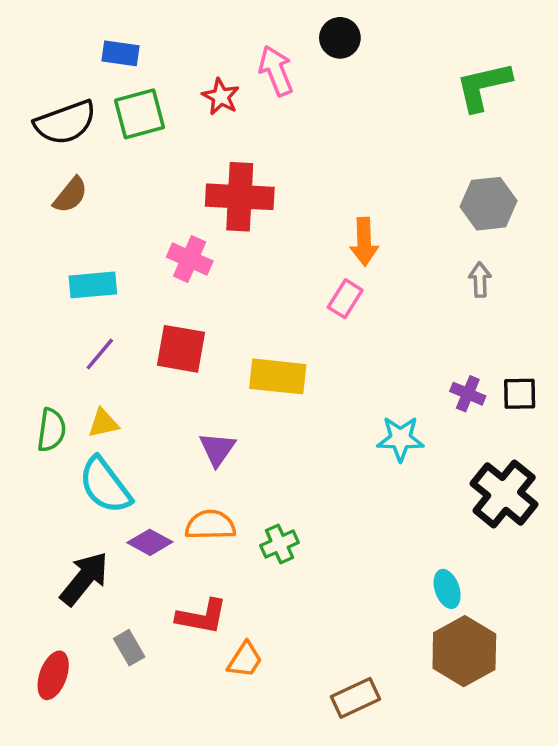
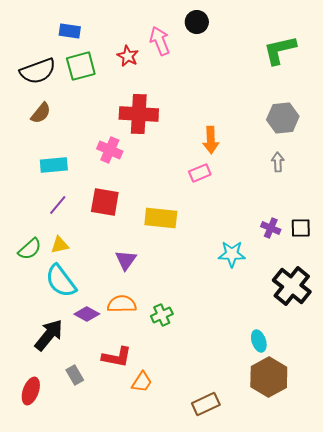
pink rectangle: (345, 299) -> (200, 173), turned 35
green semicircle: (51, 430) -> (30, 249), turned 40

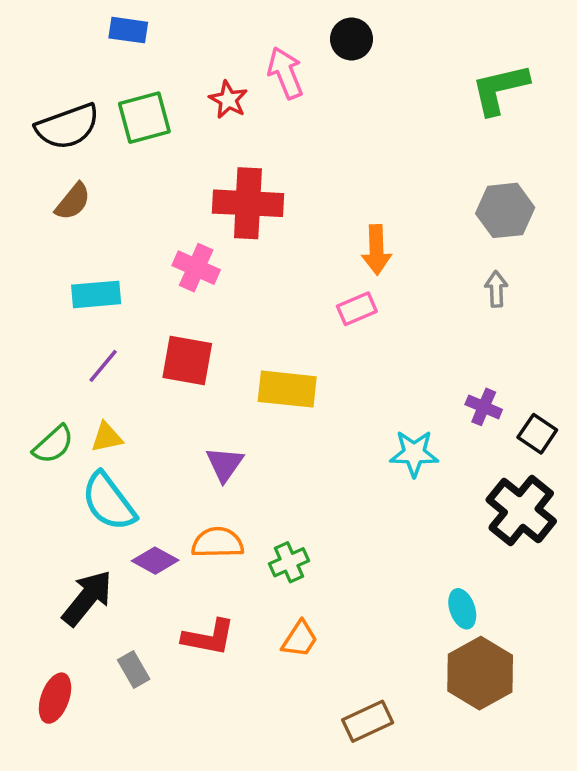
blue rectangle: (70, 31) -> (128, 30), moved
black square: (301, 228) -> (537, 434), moved, turned 35
orange trapezoid: (142, 382) -> (300, 639), moved

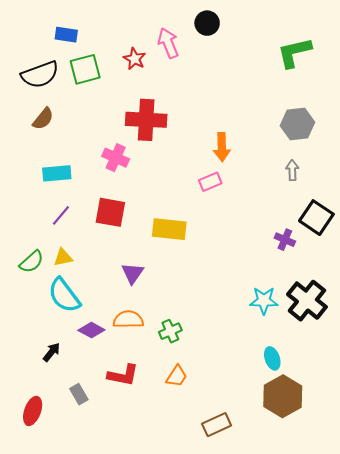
blue rectangle: (128, 30) -> (66, 35), moved
black square: (537, 434) -> (316, 218), moved, size x1.5
cyan star: (414, 453) -> (264, 301), moved
black arrow: (87, 598) -> (52, 352), size x0.6

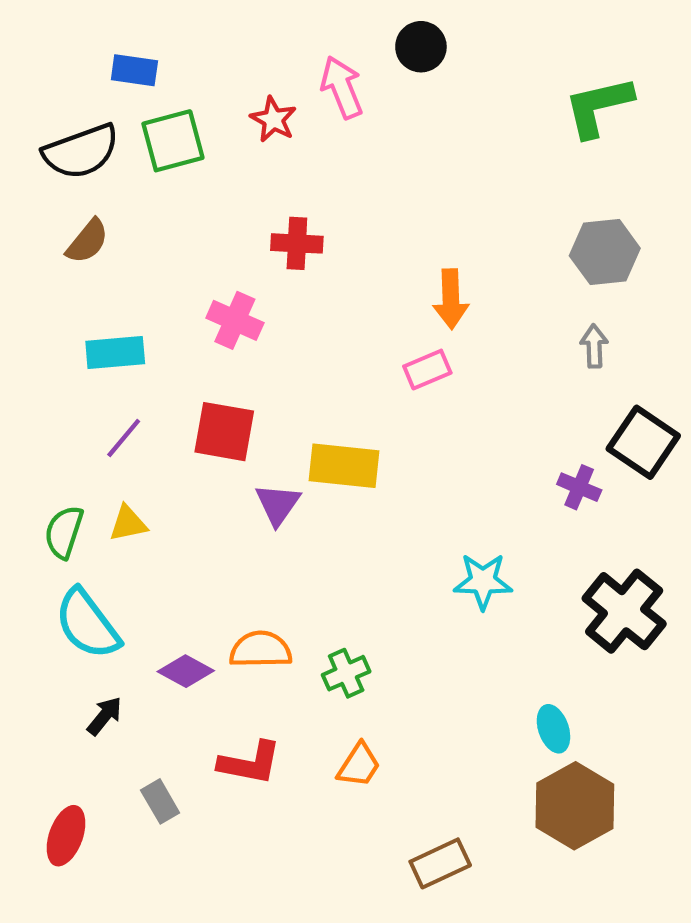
red cross: (146, 120) -> (297, 243), size x0.6
green semicircle: (32, 262) -> (64, 532), turned 150
purple triangle: (132, 273) -> (278, 504), moved
cyan semicircle: (64, 295) -> (87, 624), moved
cyan star: (264, 301) -> (483, 581), moved

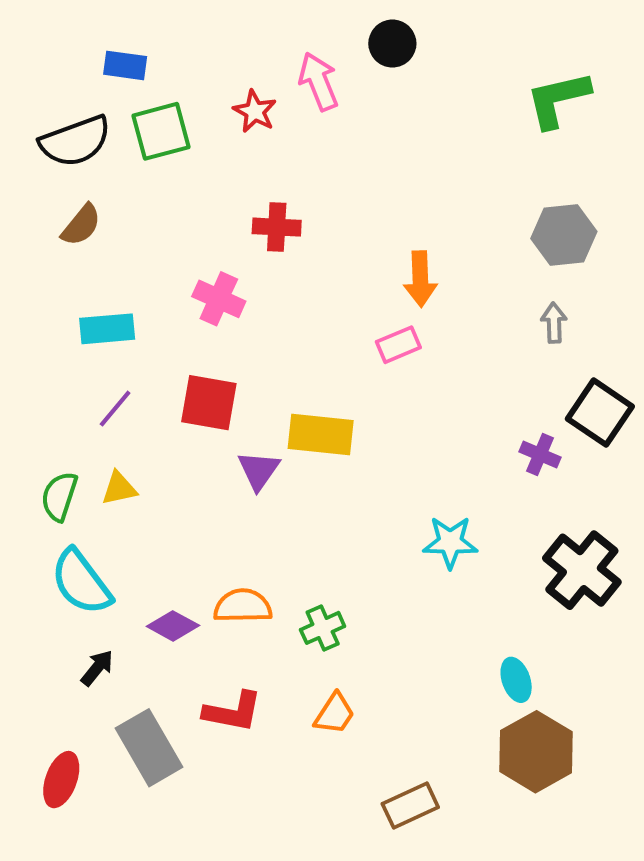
gray rectangle: (160, 801) -> (149, 748), size x1.8

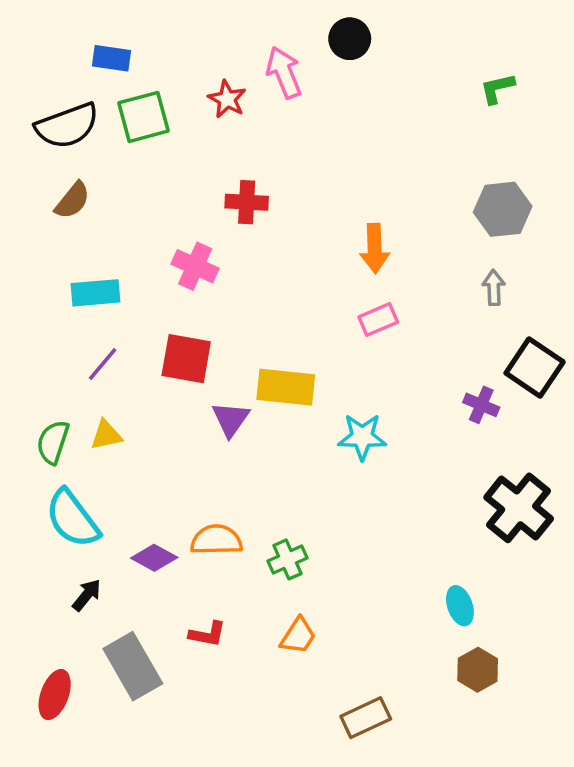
green L-shape: (558, 99) -> (497, 88), size x0.6
pink rectangle: (398, 345) -> (378, 320), moved
cyan star: (450, 542) -> (362, 437), moved
red L-shape: (233, 712) -> (208, 634), size x0.7
brown hexagon: (536, 752) -> (478, 670), size x0.6

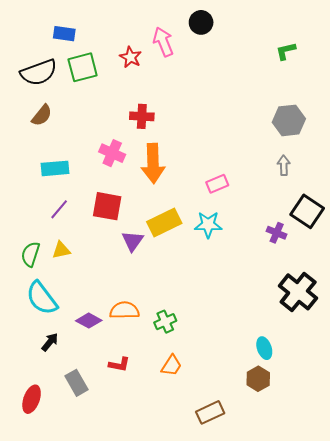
orange arrow: (375, 248) -> (153, 163), moved, size x1.4
yellow rectangle: (286, 387) -> (164, 223), turned -32
cyan star: (362, 437) -> (208, 225), moved
gray rectangle: (133, 666) -> (76, 383), size x0.7
brown hexagon: (478, 670) -> (258, 379), moved

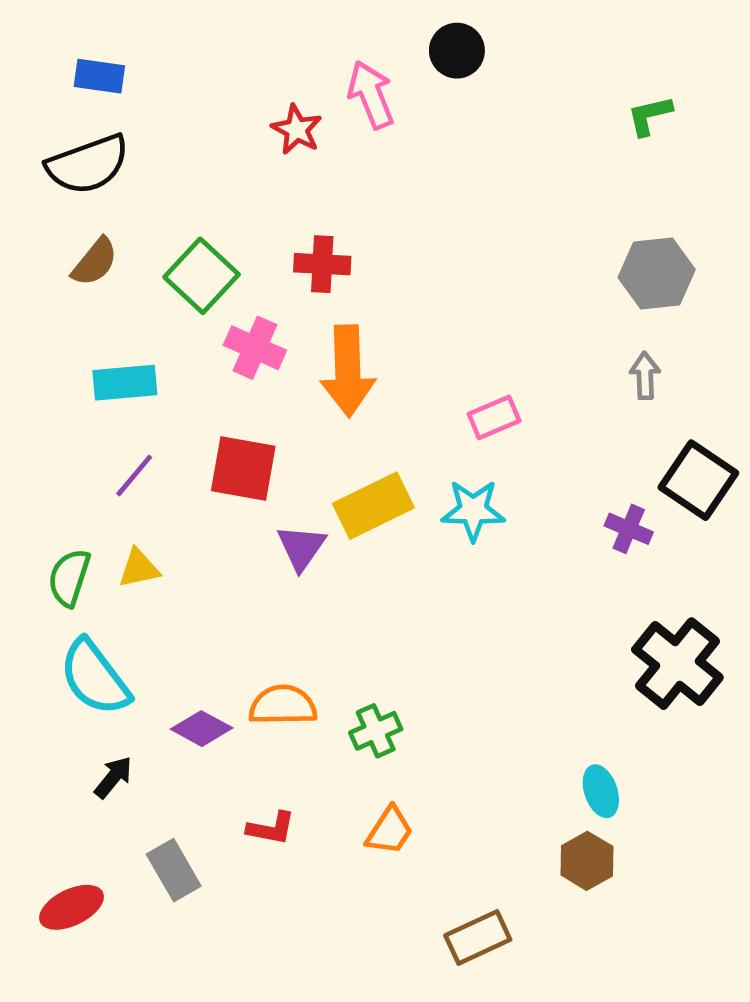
blue rectangle: (64, 34) -> (99, 76), moved
green square: (83, 67) -> (202, 276), moved, turned -32
red ellipse: (32, 399) -> (72, 907), turned 44

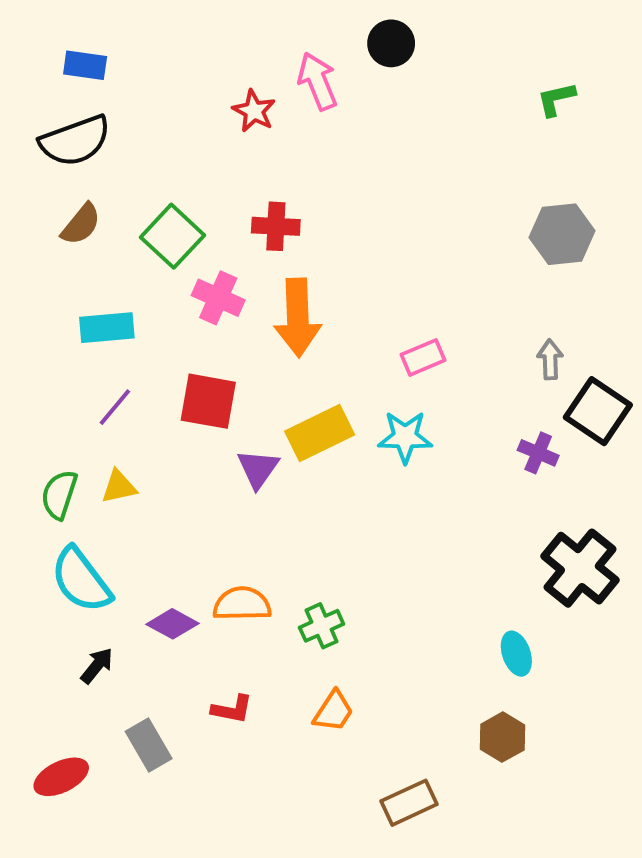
gray arrow: (645, 376) -> (550, 359), moved
cyan ellipse: (601, 791) -> (516, 654), moved

